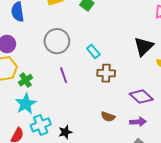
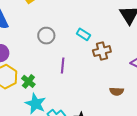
gray circle: (57, 41) -> (46, 36), size x0.7
purple line: (64, 75) -> (63, 66), turned 42

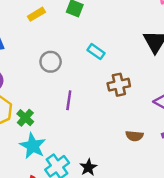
cyan rectangle: (83, 34) -> (96, 52), moved

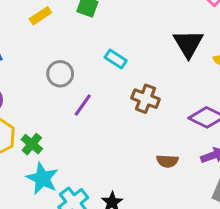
brown cross: (119, 85) -> (146, 99), turned 35
purple line: (69, 100) -> (83, 105), moved, turned 30

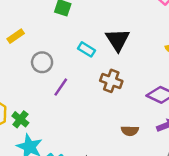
yellow rectangle: (40, 16) -> (16, 36), moved
black triangle: (188, 44) -> (118, 40), moved

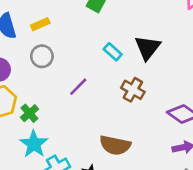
gray circle: (42, 62) -> (42, 56), moved
brown semicircle: (130, 131) -> (115, 145), moved, size x1.6

